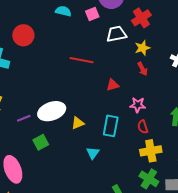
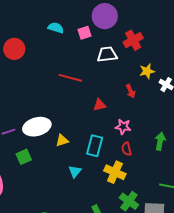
yellow star: (142, 48) -> (147, 71), moved
yellow cross: (151, 151) -> (115, 172), moved, turned 30

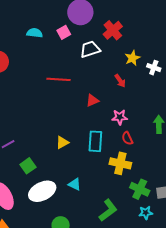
white ellipse: (37, 127) -> (42, 191), moved
cyan triangle: (75, 171) -> (75, 184), moved, turned -32

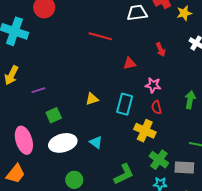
yellow star: (132, 58) -> (184, 13), moved

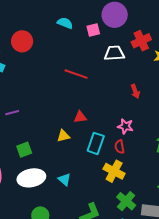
red triangle: (130, 63) -> (80, 117), moved
purple line: (38, 90) -> (12, 113), moved
red semicircle: (157, 107) -> (119, 147), moved

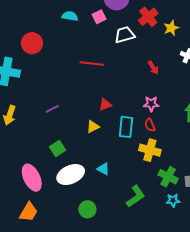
purple line: (12, 113) -> (52, 109), moved

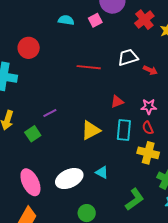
white trapezoid: (125, 35) -> (128, 57), moved
red arrow: (153, 68) -> (150, 70), turned -32
red triangle: (105, 105) -> (117, 102), moved
yellow triangle: (93, 127) -> (91, 130), size x1.5
green square: (57, 148) -> (33, 134), moved

